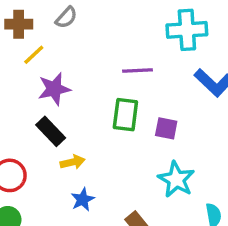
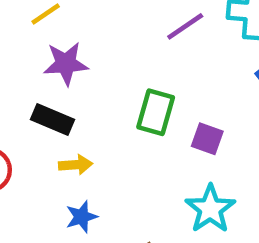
purple line: (137, 70) -> (185, 26), moved, turned -40
black rectangle: (51, 131) -> (52, 119), turned -32

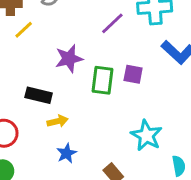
purple star: (66, 64) -> (69, 59), moved
purple square: (207, 139) -> (133, 74), moved

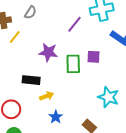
purple star: (69, 59) -> (48, 52), turned 30

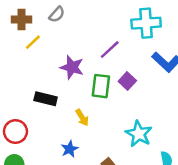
purple line: (75, 24) -> (110, 50), moved
purple square: (93, 57) -> (127, 81), turned 32
yellow arrow: (47, 96) -> (82, 118), moved, turned 72

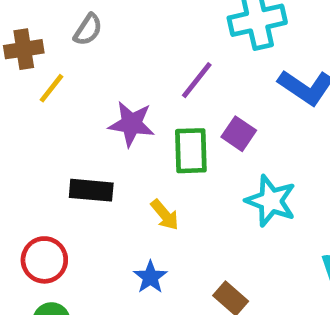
cyan star: (139, 134) -> (271, 201), moved

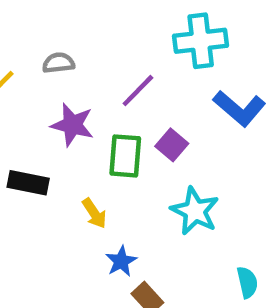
gray semicircle: (88, 30) -> (58, 63), moved, turned -136
blue star: (150, 277) -> (121, 261), moved

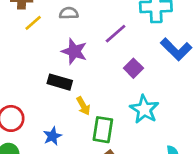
green rectangle: (125, 156) -> (103, 130), moved
black rectangle: (28, 183) -> (60, 82), moved
blue star: (121, 261) -> (52, 136), moved

